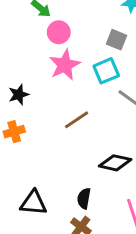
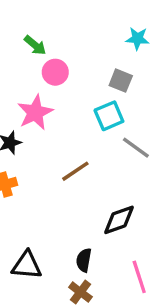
pink star: (65, 65) -> (35, 112), moved
black diamond: (115, 163) -> (119, 220), turned -32

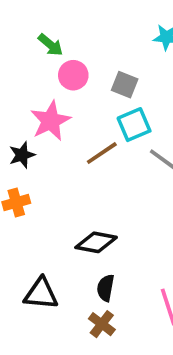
gray square: (121, 81) -> (125, 85), moved
brown line: (75, 171) -> (102, 153), moved
black diamond: (119, 220) -> (96, 242), moved, turned 30

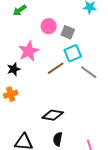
green arrow: (50, 45) -> (20, 10), moved, turned 104
pink circle: (73, 75) -> (49, 26), moved

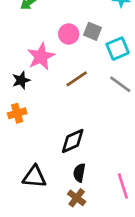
pink circle: (49, 26) -> (69, 34), moved
cyan square: (73, 53) -> (118, 49), moved
black diamond: (53, 115) -> (73, 141), turned -35

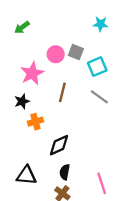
brown line: (77, 79) -> (62, 92), turned -42
black star: (21, 80) -> (22, 101), moved
orange cross: (17, 113) -> (35, 122), moved

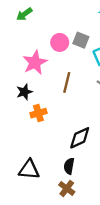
black diamond: (59, 145) -> (80, 138), moved

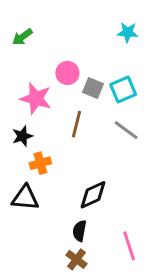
gray square: (81, 40) -> (93, 88), moved
pink star: (35, 62) -> (36, 99), turned -30
black triangle: (29, 170) -> (25, 198), moved

